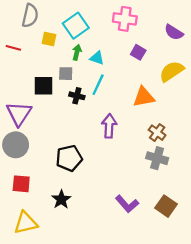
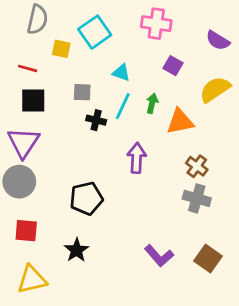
red line: (13, 48) -> (28, 68), moved
green arrow: (77, 52) -> (152, 103), moved
black square: (43, 86) -> (33, 101), moved

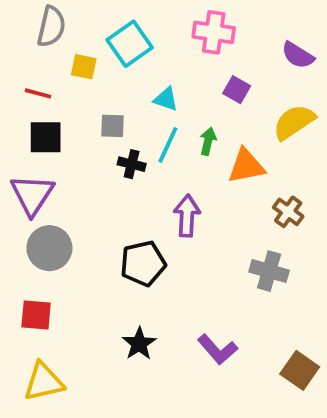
brown cross: (197, 166) -> (288, 212), moved
gray circle: (19, 182) -> (49, 248), moved
black pentagon: (86, 198) -> (143, 263), moved
black star: (77, 250) -> (139, 344), moved
brown square: (208, 259) -> (300, 370), moved

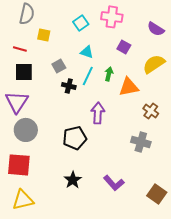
cyan square: (130, 44) -> (81, 23), moved, size x0.7
gray square: (112, 126) -> (59, 66), turned -32
red square: (36, 315) -> (19, 165), size x1.4

